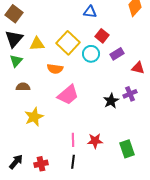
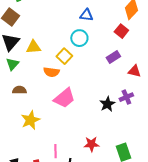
red square: (102, 36) -> (121, 31), moved
yellow square: (68, 43) -> (64, 56), moved, size x0.7
cyan circle: (91, 54) -> (79, 38), moved
pink line: (73, 140) -> (55, 151), moved

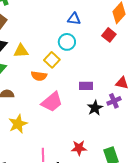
purple rectangle: (113, 57) -> (86, 86), moved, turned 32
red triangle: (134, 71) -> (122, 83), moved

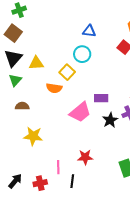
pink trapezoid: (52, 102) -> (80, 112), moved
yellow star: (18, 124) -> (33, 136), turned 30
red star: (79, 148) -> (85, 157), moved

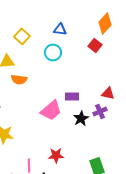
yellow square: (67, 72) -> (22, 36), moved
orange semicircle: (54, 88) -> (19, 79), moved

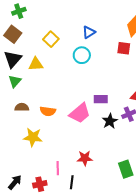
blue triangle: (60, 29) -> (89, 32), turned -40
red square: (95, 45) -> (124, 48), turned -32
orange semicircle: (19, 79) -> (48, 111), moved

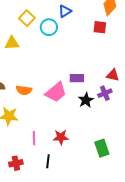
cyan circle: (82, 55) -> (49, 27), moved
pink line: (58, 168) -> (34, 138), moved

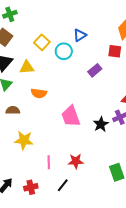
purple rectangle: (77, 78) -> (95, 70), moved, turned -40
orange semicircle: (24, 90) -> (39, 93), moved
pink trapezoid: (56, 92) -> (71, 116), turned 110
black line: (48, 161) -> (63, 185), turned 32

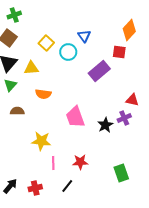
blue triangle: (80, 35) -> (84, 36), turned -32
purple rectangle: (95, 70) -> (99, 71), size x1.5
yellow star: (24, 140) -> (41, 141), moved

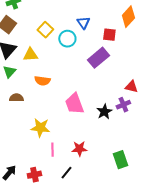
red square: (119, 52) -> (109, 35), moved

